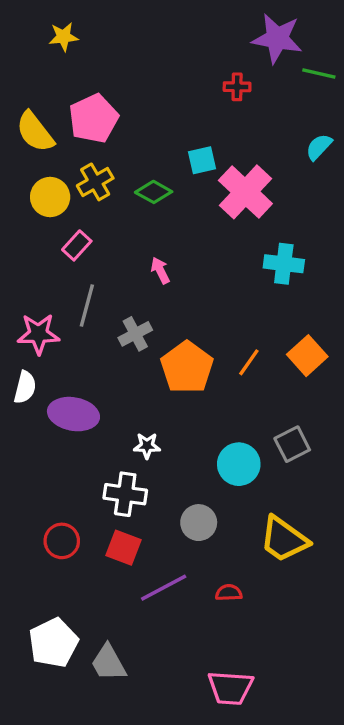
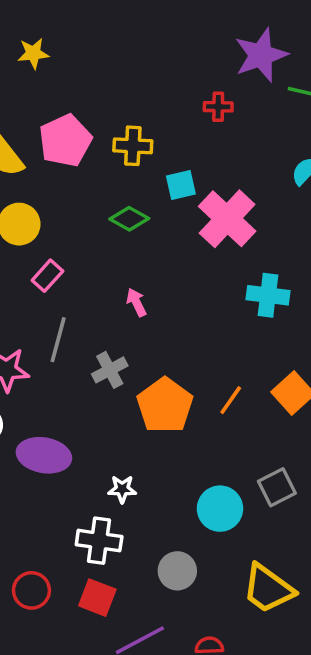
purple star: (277, 38) -> (261, 55), turned -30
yellow cross: (95, 182) -> (133, 146), moved, turned 33

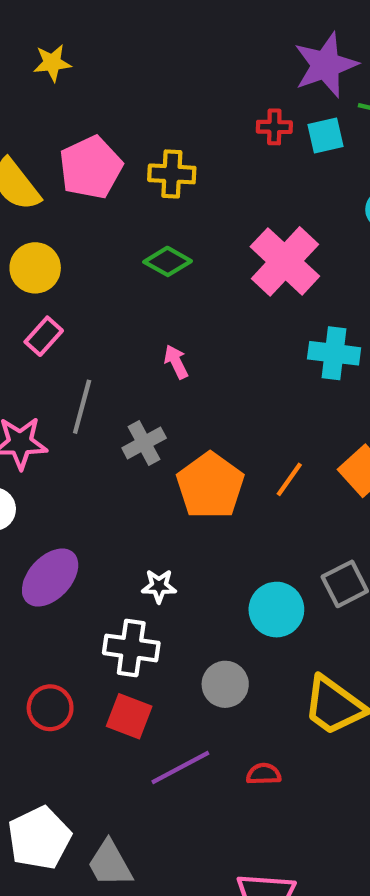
cyan square: (181, 185) -> (326, 135), moved
pink rectangle: (47, 276) -> (44, 336), moved
purple ellipse: (44, 455) -> (50, 578), moved, turned -57

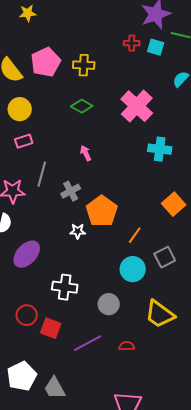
cyan square: (326, 135) -> (156, 47), turned 30
pink rectangle: (44, 336) -> (24, 141), turned 30
orange line: (289, 479) -> (135, 235), moved
white star: (159, 586) -> (78, 231), moved
red square: (129, 716) -> (51, 328), moved

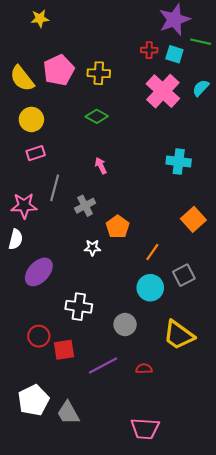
pink cross: (137, 106) -> (163, 91), moved
orange pentagon: (102, 211) -> (118, 227), size x0.7
red square: (51, 328) -> (64, 350), turned -30

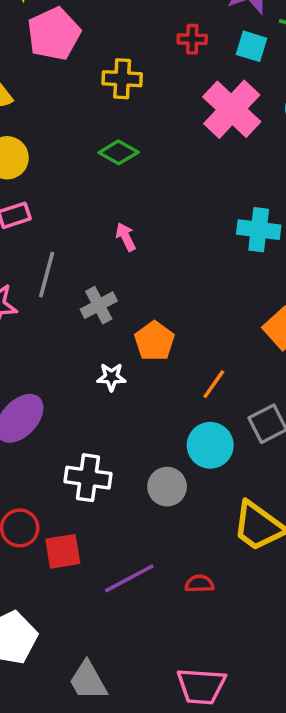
red cross: (149, 50) -> (192, 39), moved
pink pentagon: (59, 70) -> (54, 34), moved
gray circle: (125, 325) -> (167, 487), moved
gray trapezoid: (68, 413) -> (88, 681), moved

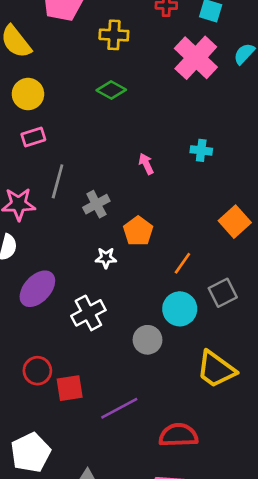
cyan cross: (259, 230) -> (201, 150), moved, size x0.7
pink arrow: (126, 237) -> (146, 164), moved
white cross: (88, 478) -> (88, 313), moved, turned -36
red semicircle: (199, 584) -> (178, 435), moved, size x1.8

